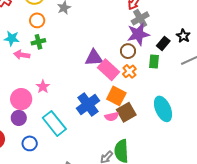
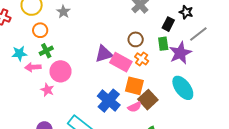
purple star: (138, 34) -> (180, 53), moved
pink star: (43, 87) -> (47, 90), moved
pink circle: (21, 99) -> (60, 71), moved

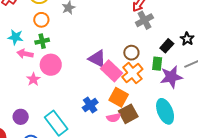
purple triangle: (104, 54) -> (97, 59), turned 30
orange cross: (142, 59) -> (132, 73), size x1.5
blue cross: (109, 101) -> (90, 105), size x0.7

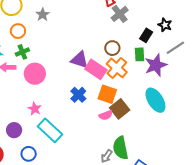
pink star: (33, 79) -> (35, 109), moved
blue cross: (90, 105) -> (78, 95), moved

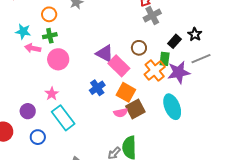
orange cross: (117, 68) -> (155, 71), moved

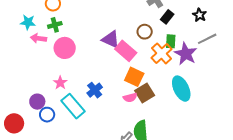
black rectangle: (174, 41) -> (167, 17), moved
purple star: (179, 72) -> (186, 54), turned -30
blue cross: (97, 88) -> (95, 90), moved
blue circle: (38, 137) -> (47, 115), moved

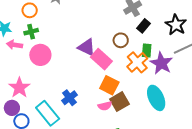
black star: (199, 15) -> (176, 25), size x1.5
pink star: (60, 83) -> (19, 88), moved, size x1.5

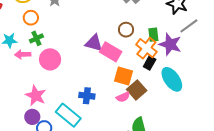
black rectangle: (144, 26) -> (150, 63), moved
blue cross: (70, 98) -> (87, 96), turned -35

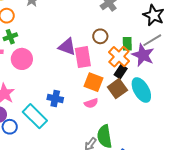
gray line: (189, 26) -> (152, 40), moved
pink rectangle: (111, 52) -> (83, 57), turned 45
brown square: (137, 90) -> (117, 89), moved

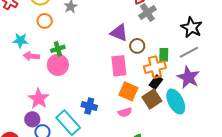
green cross: (10, 37) -> (58, 49), moved
purple triangle: (67, 47) -> (119, 33), moved
purple star: (143, 55) -> (188, 77), moved
orange cross: (119, 57) -> (155, 67), turned 30

